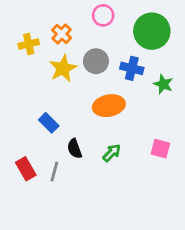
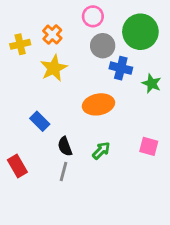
gray circle: (96, 61) -> (103, 46), moved
gray line: (54, 172) -> (63, 172), moved

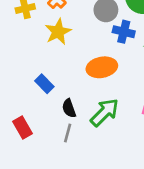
green arrow: (101, 151) -> (105, 112), size x1.6

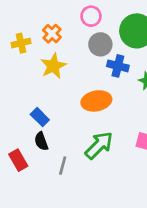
black semicircle: (69, 108) -> (41, 141), moved

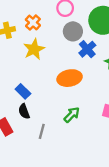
blue cross: (118, 66) -> (87, 49), turned 35
green arrow: (99, 145) -> (72, 115), size x0.7

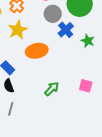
orange ellipse: (70, 78) -> (37, 51), moved
gray line: (42, 131) -> (11, 109), moved

